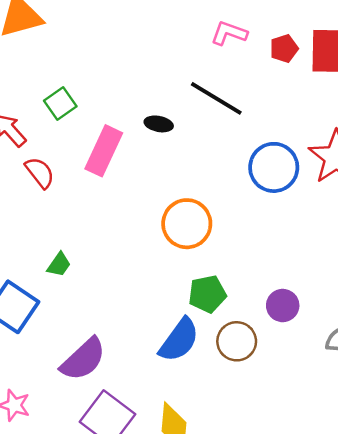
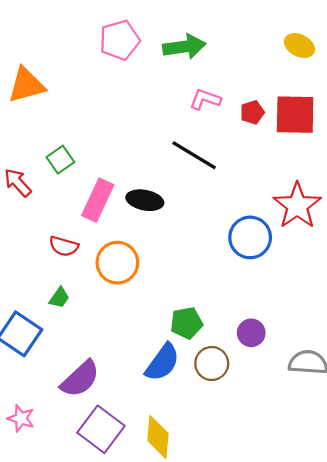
black ellipse: (159, 124) -> (145, 200), moved, size x1.5
blue circle: (274, 167) -> (250, 237), moved
red semicircle: (40, 173) -> (64, 246), moved, turned 144
orange circle: (187, 224) -> (117, 263), moved

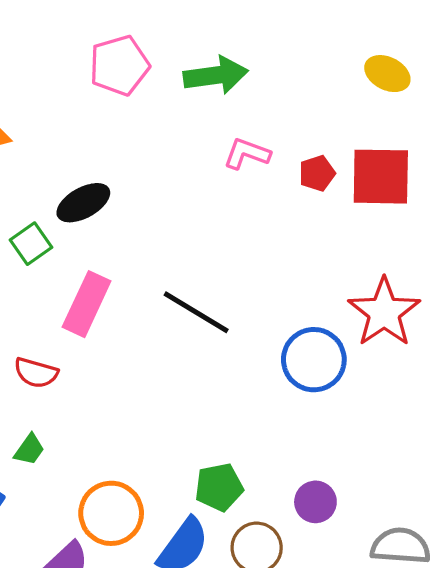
black line: (194, 155) -> (196, 312), moved
black ellipse: (145, 200) -> (83, 203), moved, turned -40
orange circle: (117, 263) -> (111, 513), moved

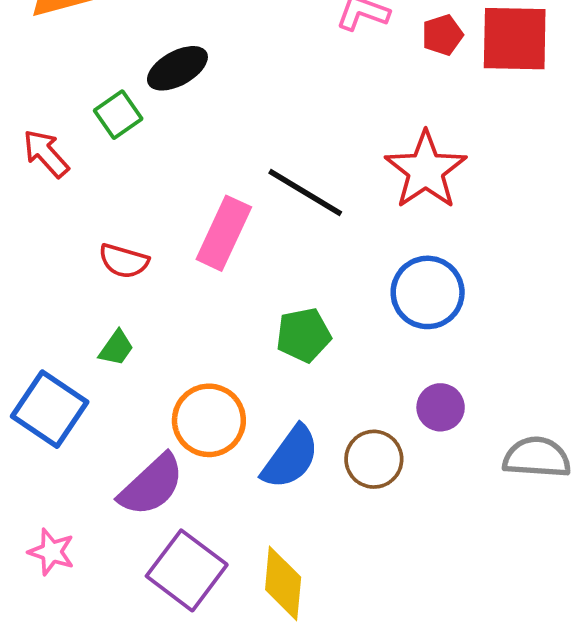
pink rectangle: (87, 304) -> (224, 233), moved
red star: (384, 312) -> (426, 170), moved
blue circle: (314, 360) -> (428, 292), moved
green pentagon: (219, 487) -> (303, 335), moved

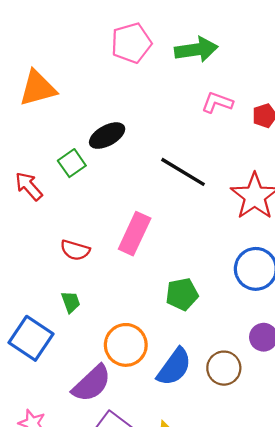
black line: (305, 192) -> (183, 172), moved
green trapezoid: (116, 348) -> (71, 302), turned -55

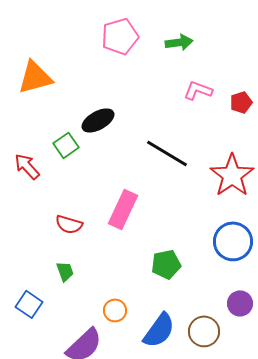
green arrow: (196, 50) -> (179, 42), size x0.7
blue square: (31, 338) -> (29, 304), size x0.7
orange circle: (126, 345) -> (115, 310), size x0.6

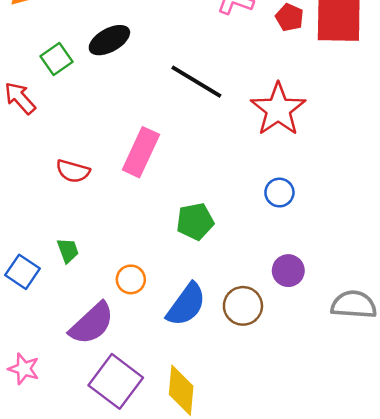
red pentagon: (241, 102) -> (290, 17), turned -30
green square: (66, 145) -> (57, 59), moved
blue circle: (233, 241) -> (279, 193), size x0.6
green trapezoid: (65, 271) -> (68, 250), moved

